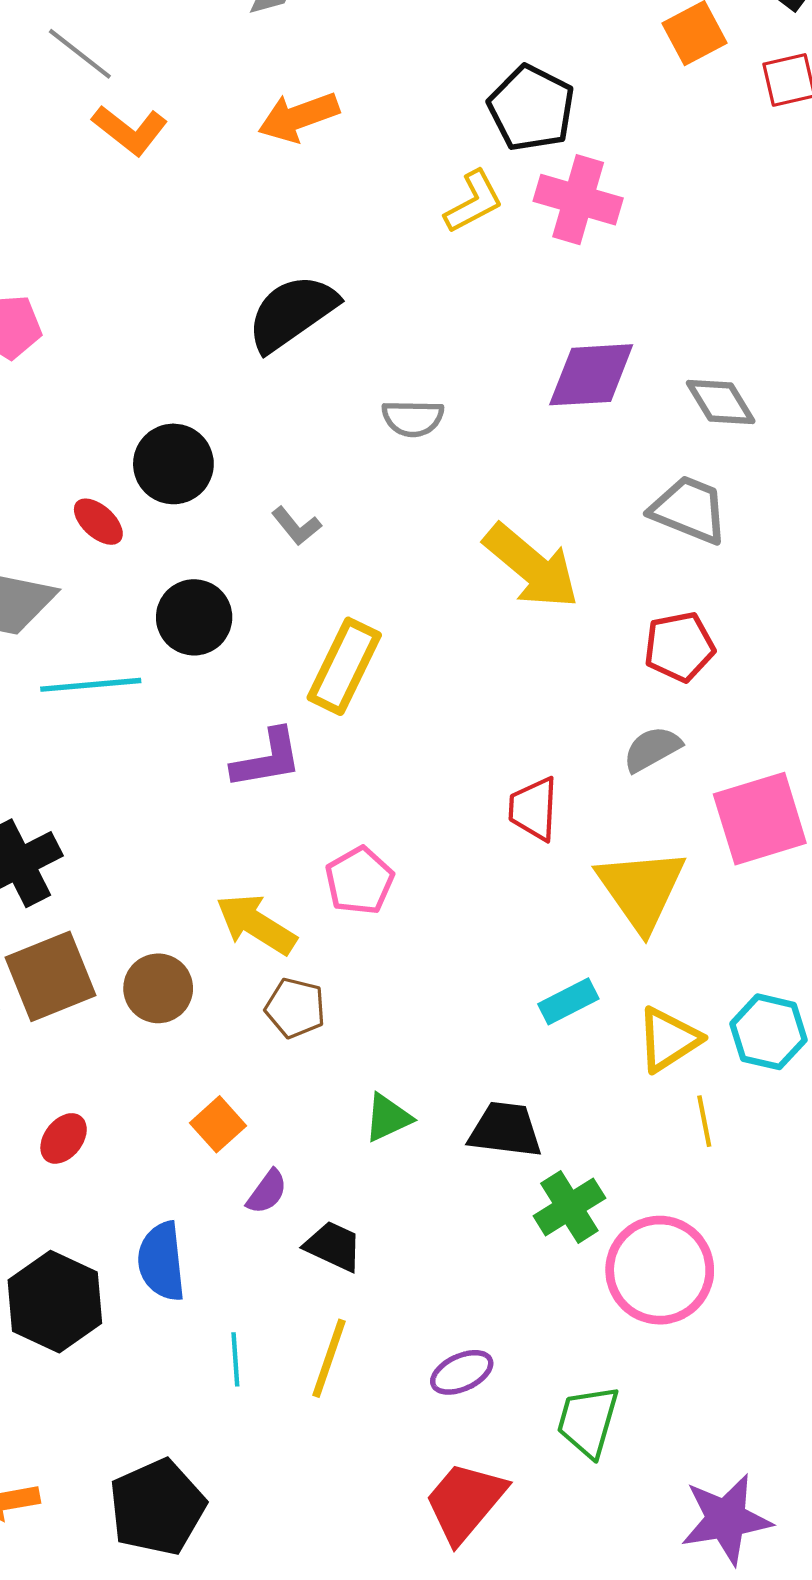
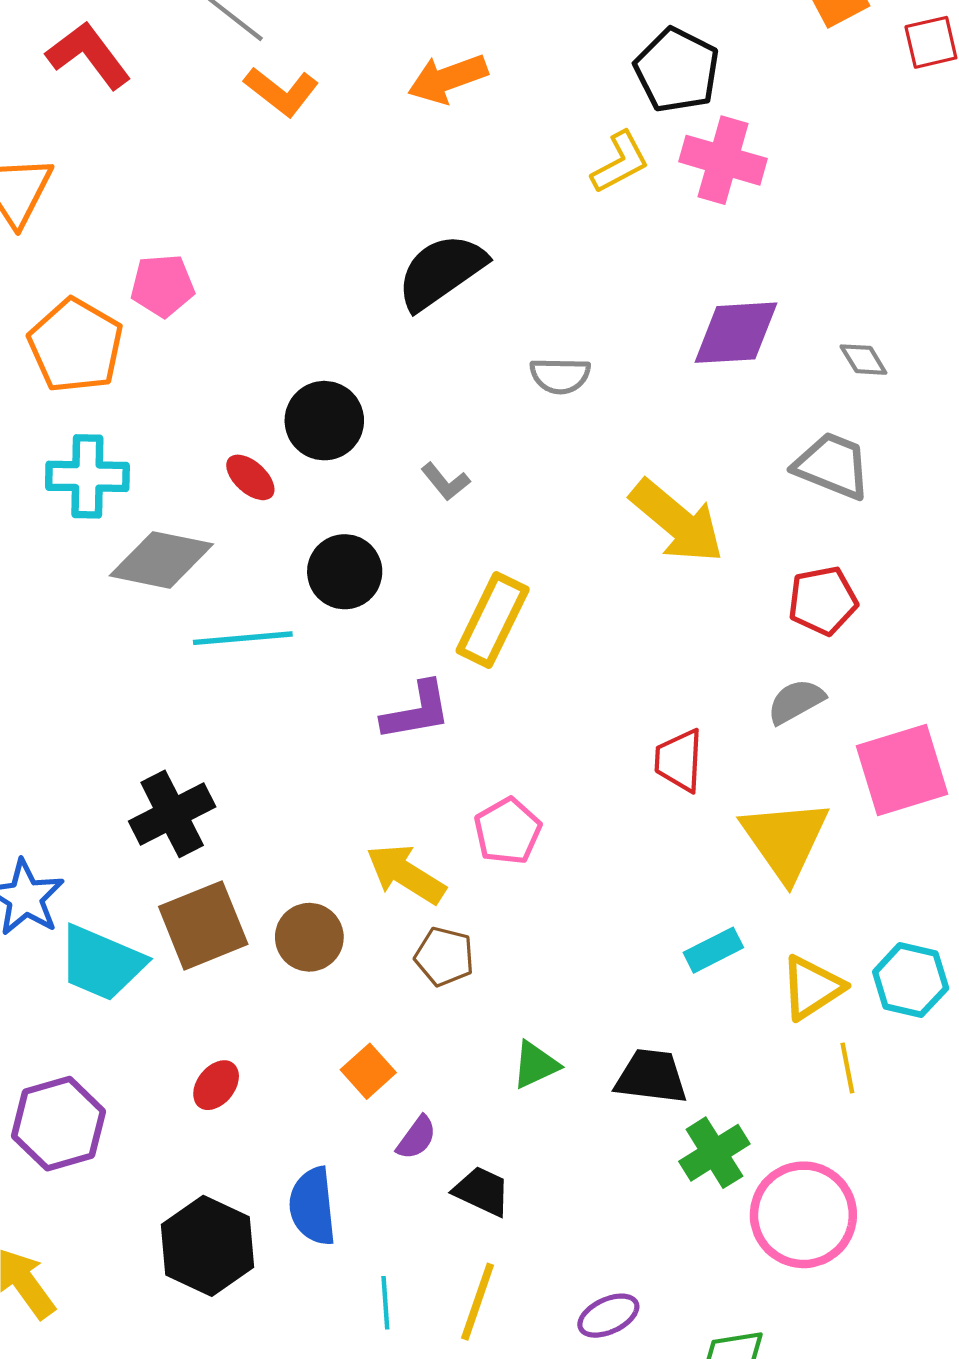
gray diamond: (721, 402) -> (863, 360), size x0.7

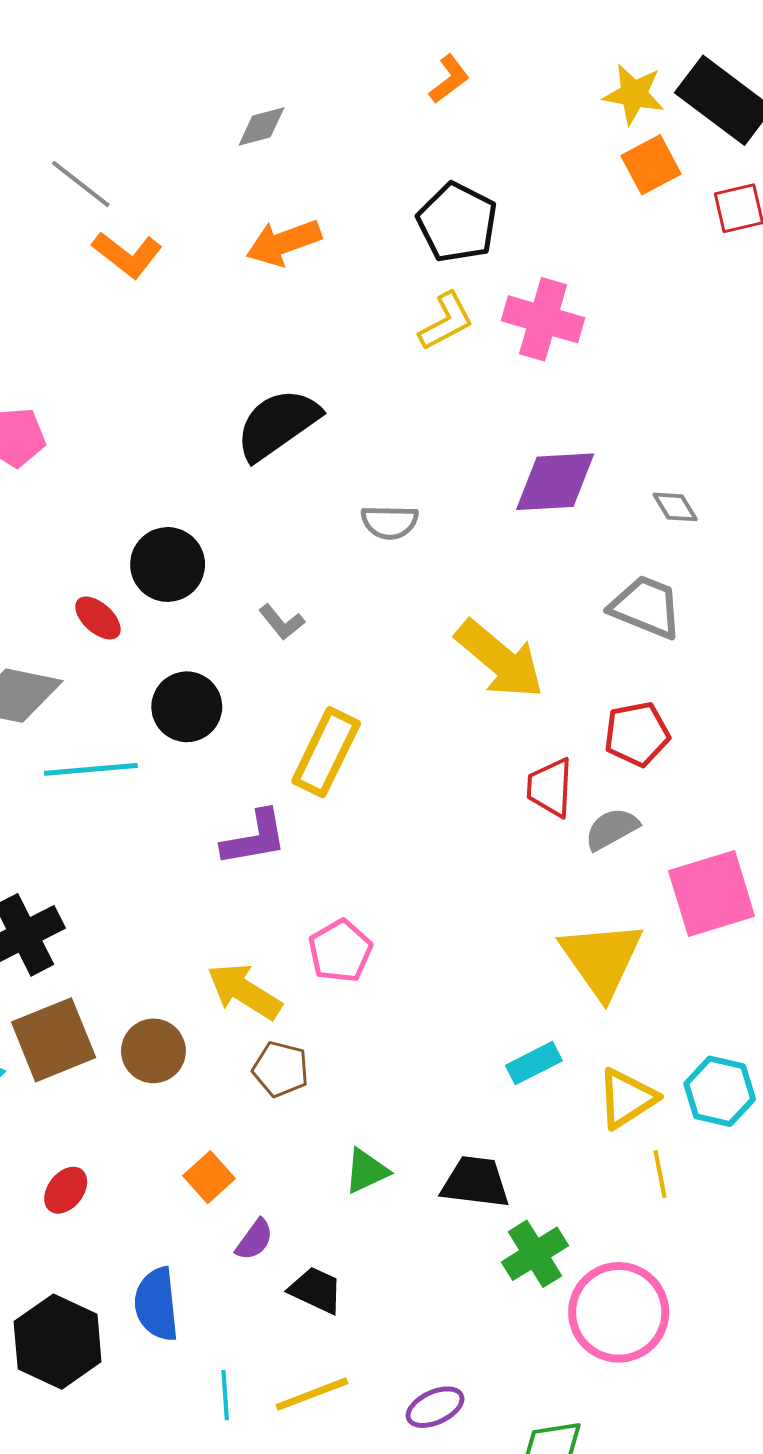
black pentagon: (677, 70) -> (457, 222), moved
red trapezoid: (679, 760) -> (550, 788), moved
yellow line: (478, 1302) -> (312, 1394), turned 50

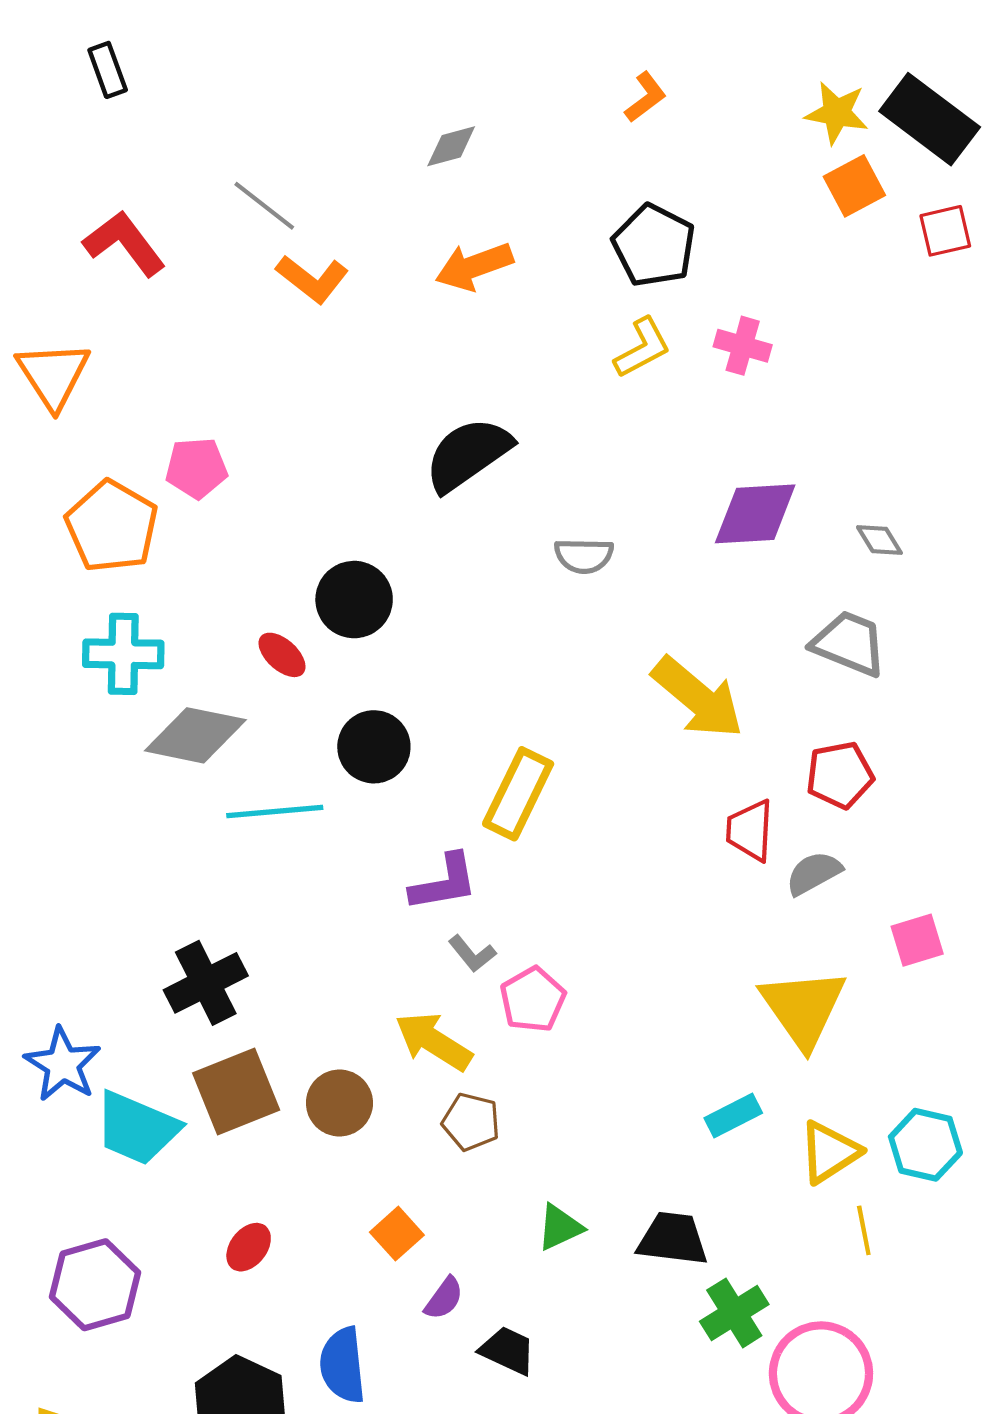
pink cross: (543, 319) -> (743, 346), size x0.7
gray L-shape: (282, 622) -> (472, 954), moved
pink square: (712, 893) -> (917, 940), size x0.6

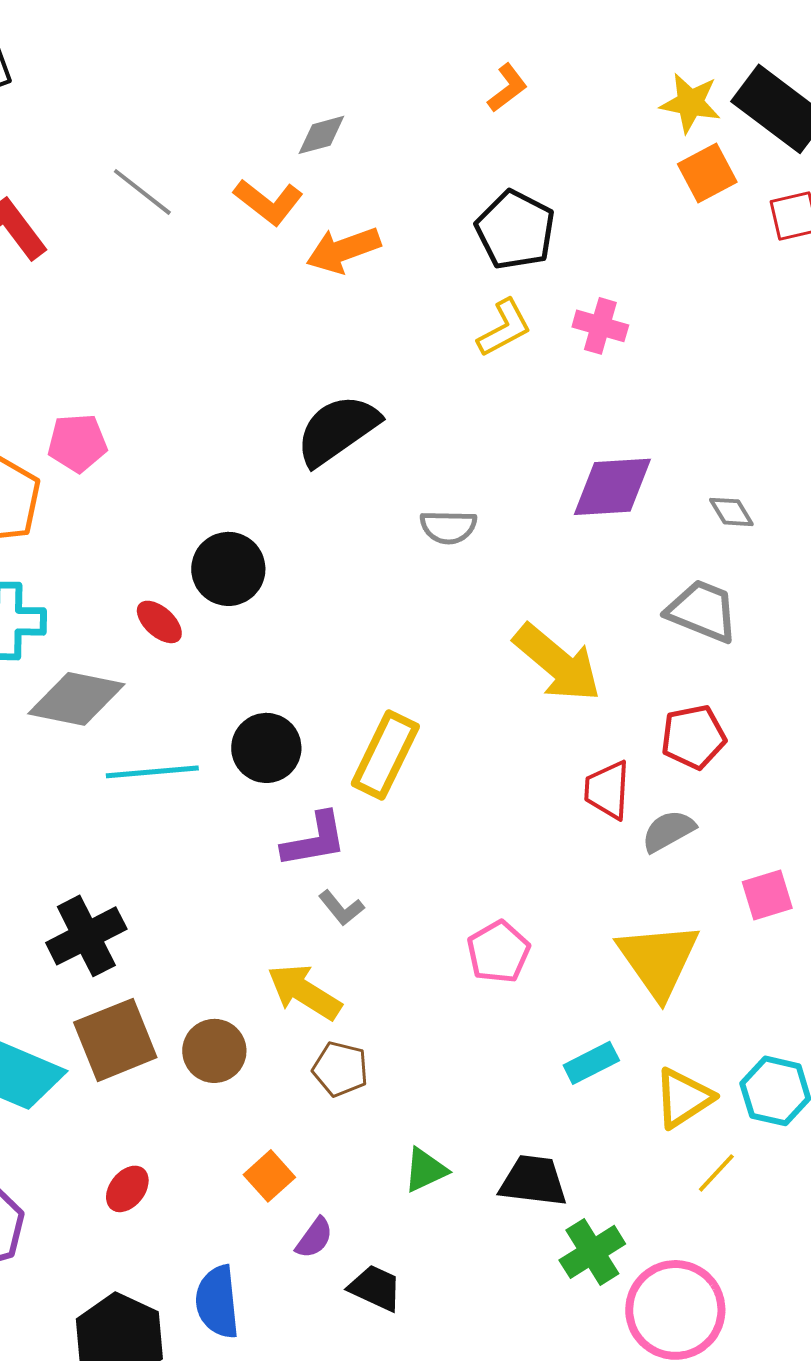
orange L-shape: (312, 279) -> (268, 202), moved
black circle: (374, 747) -> (266, 748), moved
pink pentagon: (533, 1000) -> (498, 952), moved
yellow line: (864, 1230) -> (716, 1173), turned 54

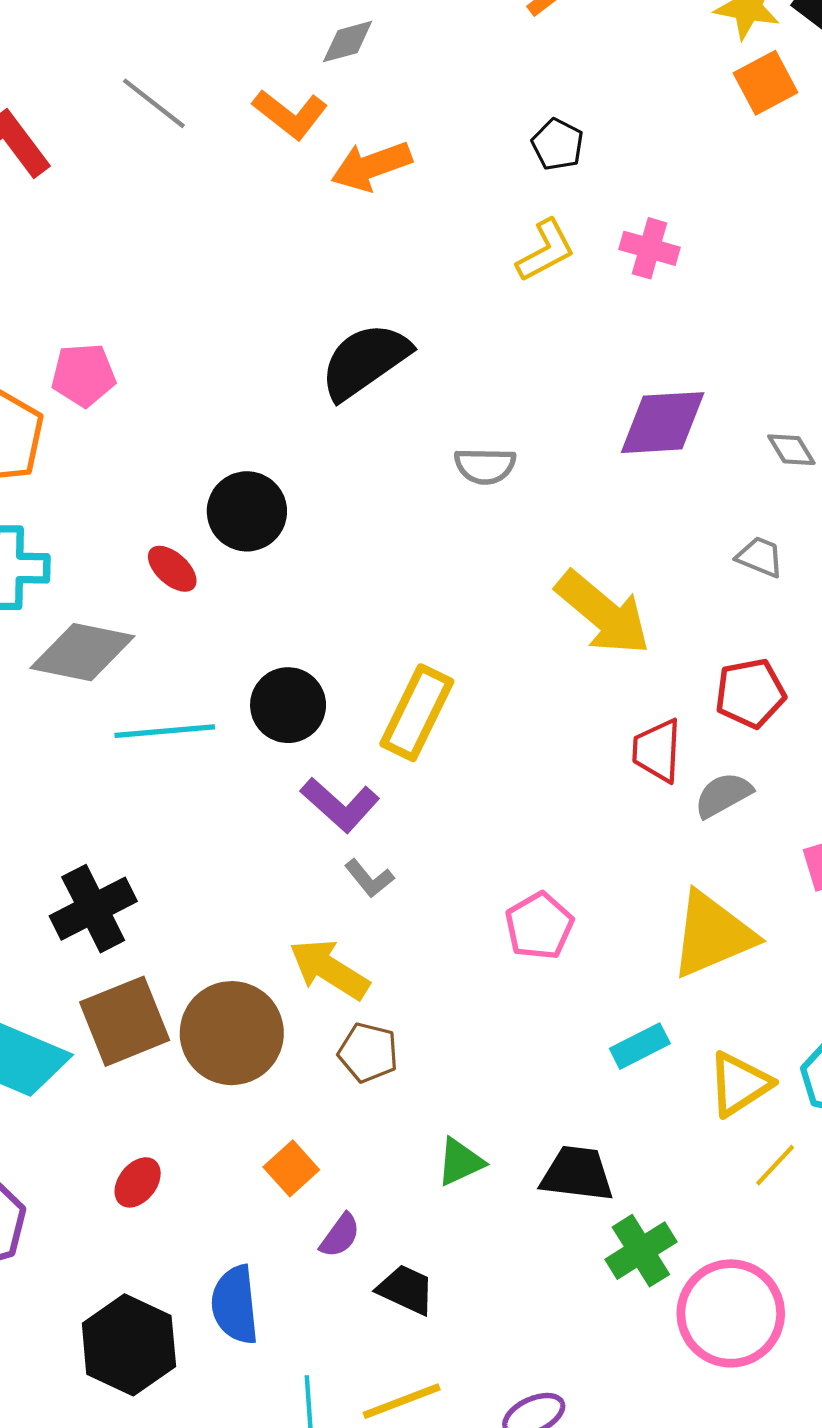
black pentagon: (515, 230) -> (558, 144), size x0.6
gray trapezoid: (702, 611) -> (760, 557), size x0.6
purple L-shape: (314, 840) -> (340, 805), turned 52
yellow triangle: (658, 960) -> (712, 935), turned 42
brown circle: (214, 1051) -> (232, 1033), size x1.5

